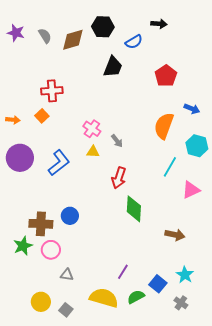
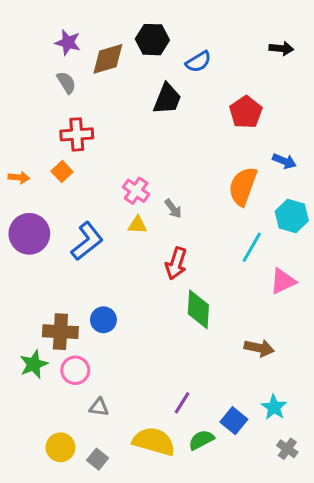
black arrow: (159, 24) -> (281, 48), moved
purple star: (16, 33) -> (68, 43), moved
gray semicircle: (45, 36) -> (66, 83), moved
gray cross: (181, 303) -> (287, 449), moved

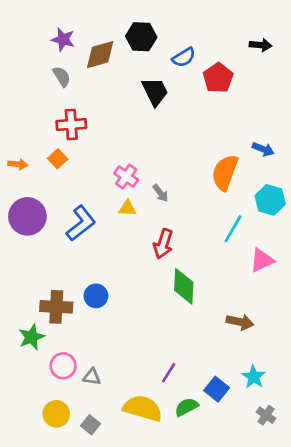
black trapezoid: (167, 99) -> (155, 92), turned -48
red pentagon: (246, 112) -> (218, 78), moved
pink circle: (75, 370) -> (63, 366), moved

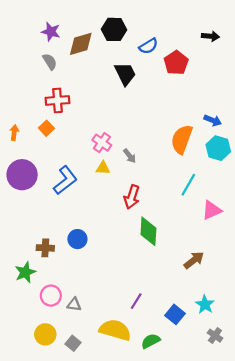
orange arrow: (18, 164) -> (14, 133), turned -88
cyan hexagon: (270, 200) -> (218, 148), moved
brown cross: (56, 307) -> (45, 248), size x0.7
brown arrow: (240, 322) -> (194, 260), turned -50
green semicircle: (186, 407) -> (151, 341), moved

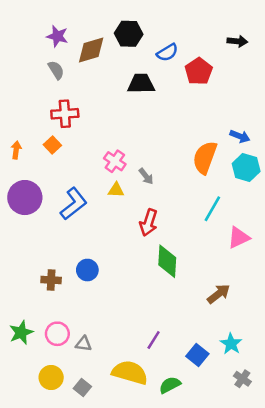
black trapezoid: (125, 74) -> (141, 84), turned -65
green star: (25, 272) -> (21, 332), moved

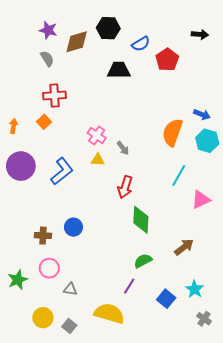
pink circle: (57, 334) -> (49, 268), moved
green semicircle: (170, 385) -> (143, 261), moved

